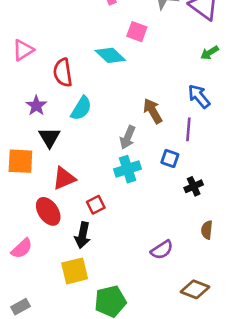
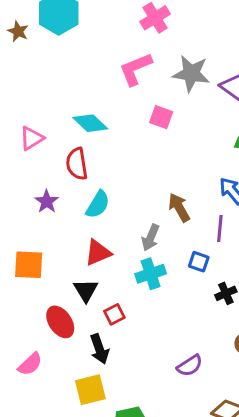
cyan diamond: (110, 55) -> (90, 123), moved
black triangle: (50, 137) -> (86, 290), moved
red triangle: (64, 178) -> (98, 253), moved
black arrow: (83, 235) -> (99, 349), turned -30

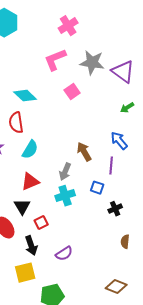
pink square: (161, 117) -> (72, 92), turned 35
purple semicircle: (190, 366) -> (64, 254), moved

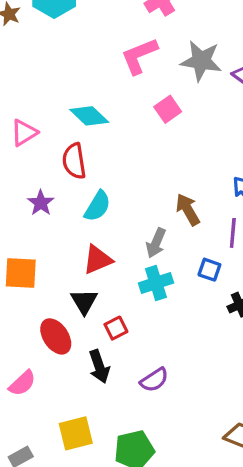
yellow square: (25, 273) -> (76, 433), moved

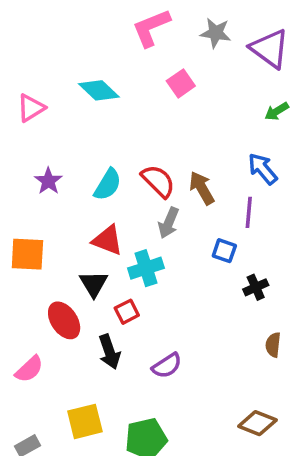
gray star: (201, 61) -> (216, 33), size x0.7
red semicircle: (74, 161) -> (158, 181), moved, turned 144
red triangle: (98, 260) -> (108, 240), turned 44
cyan cross: (156, 283) -> (146, 268), moved

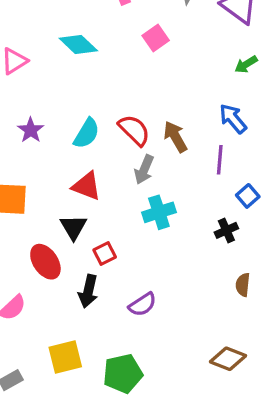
blue square: (224, 251) -> (248, 196), moved, turned 30
cyan cross: (146, 268) -> (159, 212), moved
black arrow: (109, 352) -> (88, 291), turned 32

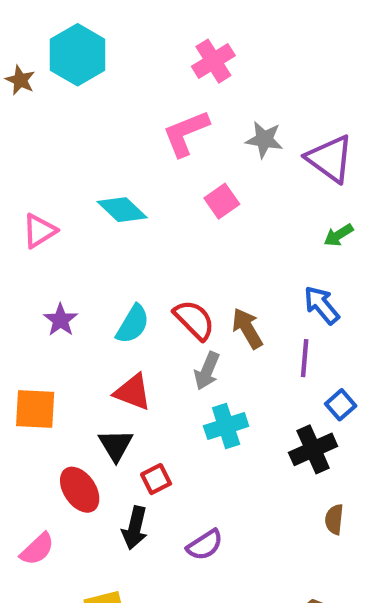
black cross: (226, 230) -> (313, 449), size x1.5

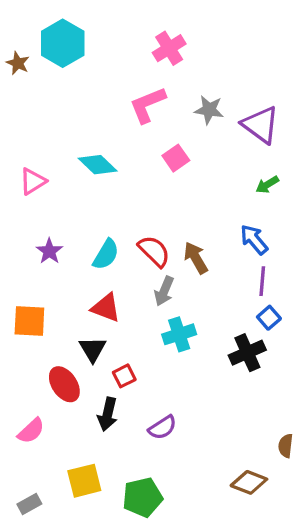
purple line: (305, 358) -> (262, 281), moved
brown semicircle: (334, 519) -> (286, 446), moved

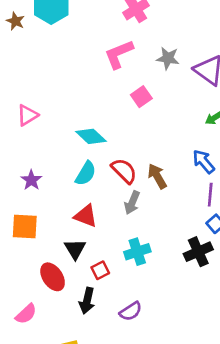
cyan diamond: (98, 165) -> (91, 136), moved
purple star: (49, 251) -> (31, 180), moved
cyan cross: (179, 334) -> (137, 252), moved

